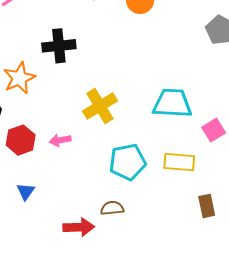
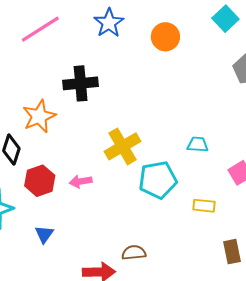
cyan trapezoid: (172, 103) -> (198, 144), size x0.5
cyan pentagon: (128, 162) -> (158, 180), moved
yellow rectangle: (179, 162) -> (204, 206), size x0.7

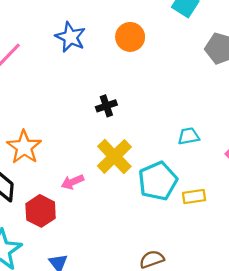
black cross: (81, 83) -> (106, 106), moved, size x0.6
pink arrow: (81, 181) -> (73, 182), moved
yellow rectangle: (204, 206) -> (194, 196), moved

